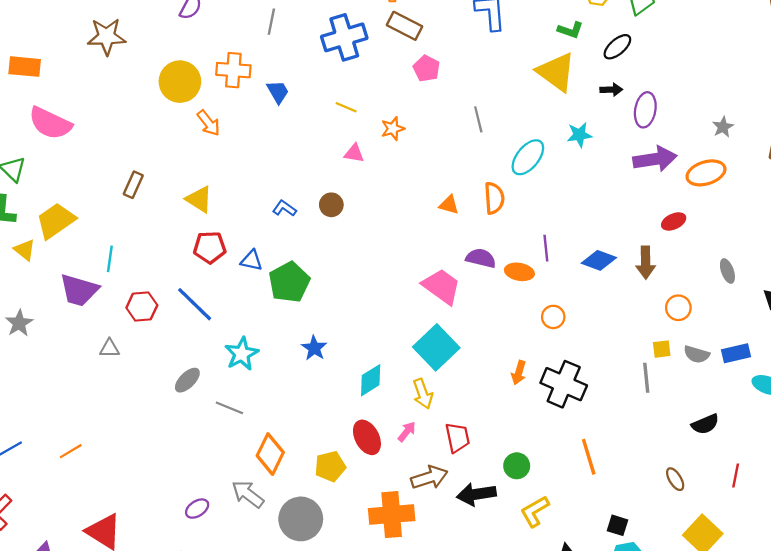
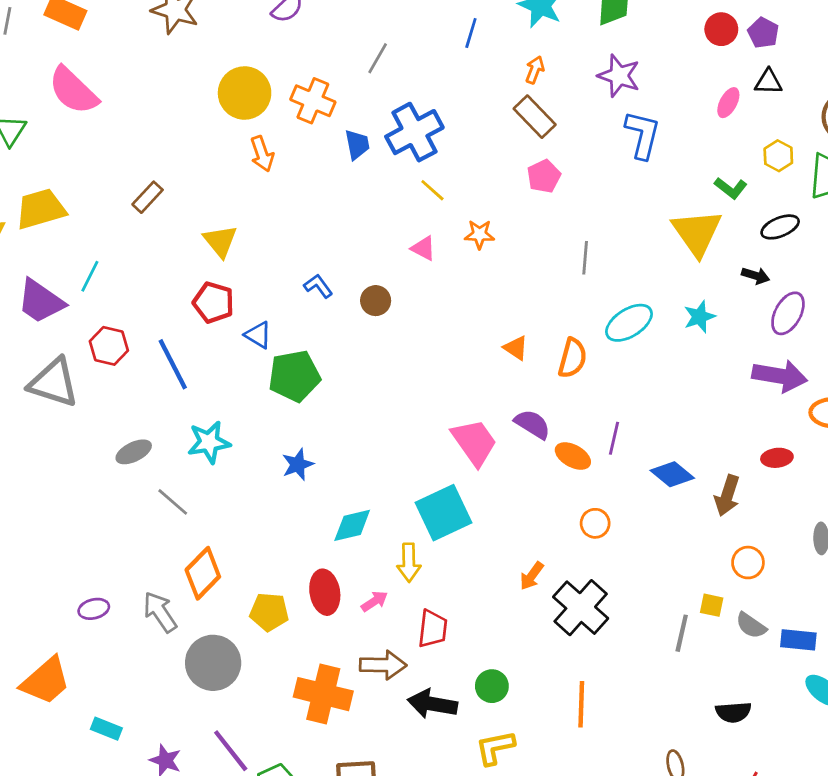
blue cross: (344, 37) -> (414, 132), moved, turned -30
cyan star: (579, 135) -> (699, 317), turned -30
gray triangle: (109, 348) -> (54, 383), size x2.0

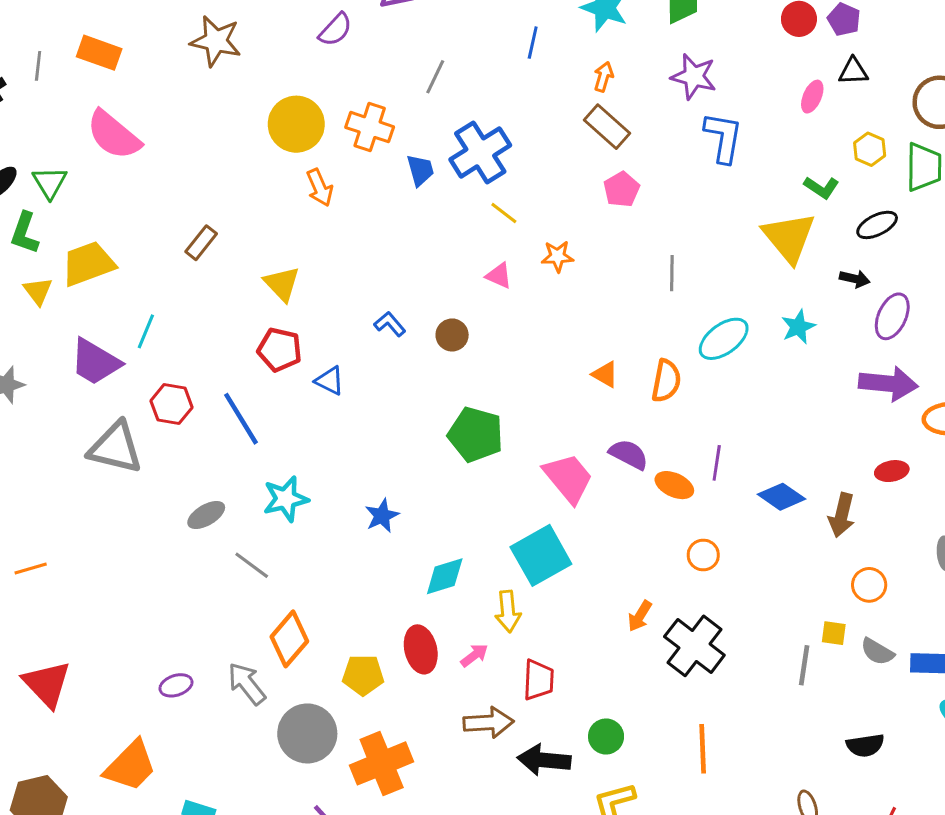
green pentagon: (294, 376) -> (476, 435), moved, turned 30
orange cross: (323, 694) -> (382, 763), moved, turned -32

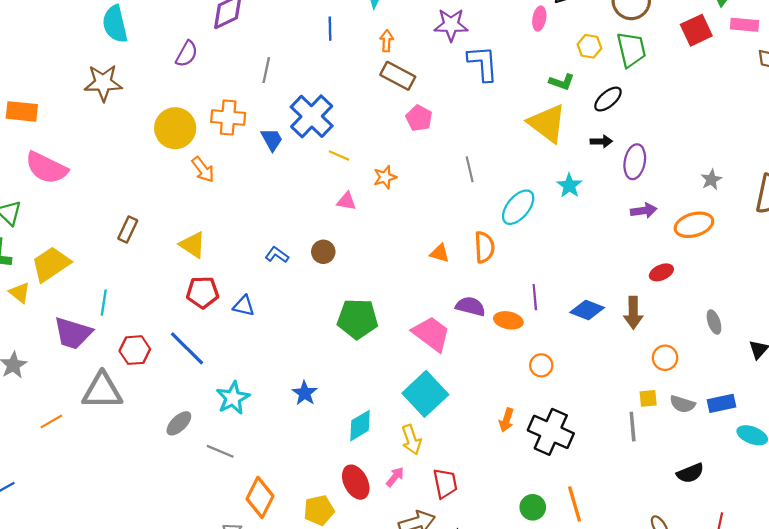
purple arrow: (888, 384) -> (644, 211), size x0.6
orange line: (31, 568) -> (51, 421), moved
green circle: (606, 736) -> (533, 507), moved

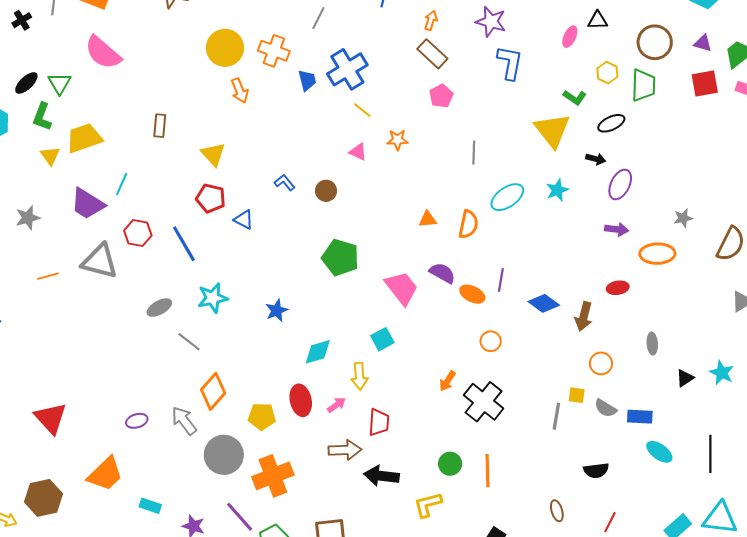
brown rectangle: (128, 230) -> (160, 126), turned -35
orange triangle: (440, 253) -> (428, 219), turned -36
cyan square: (425, 394) -> (382, 339), size x0.6

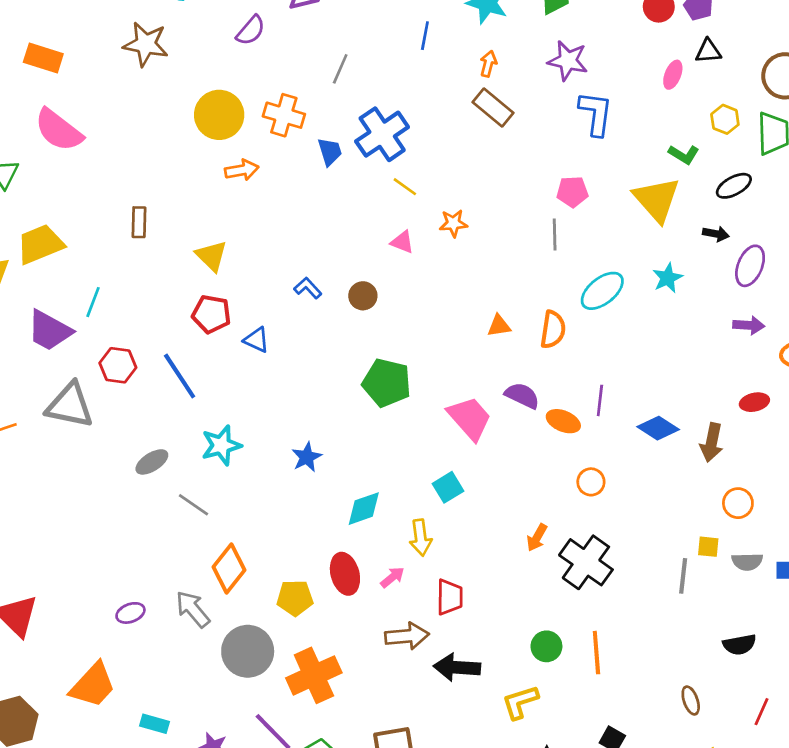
orange arrow: (240, 91) -> (242, 170), turned -75
pink pentagon: (441, 96) -> (572, 192), moved, turned 30
gray semicircle: (605, 408) -> (747, 562), turned -30

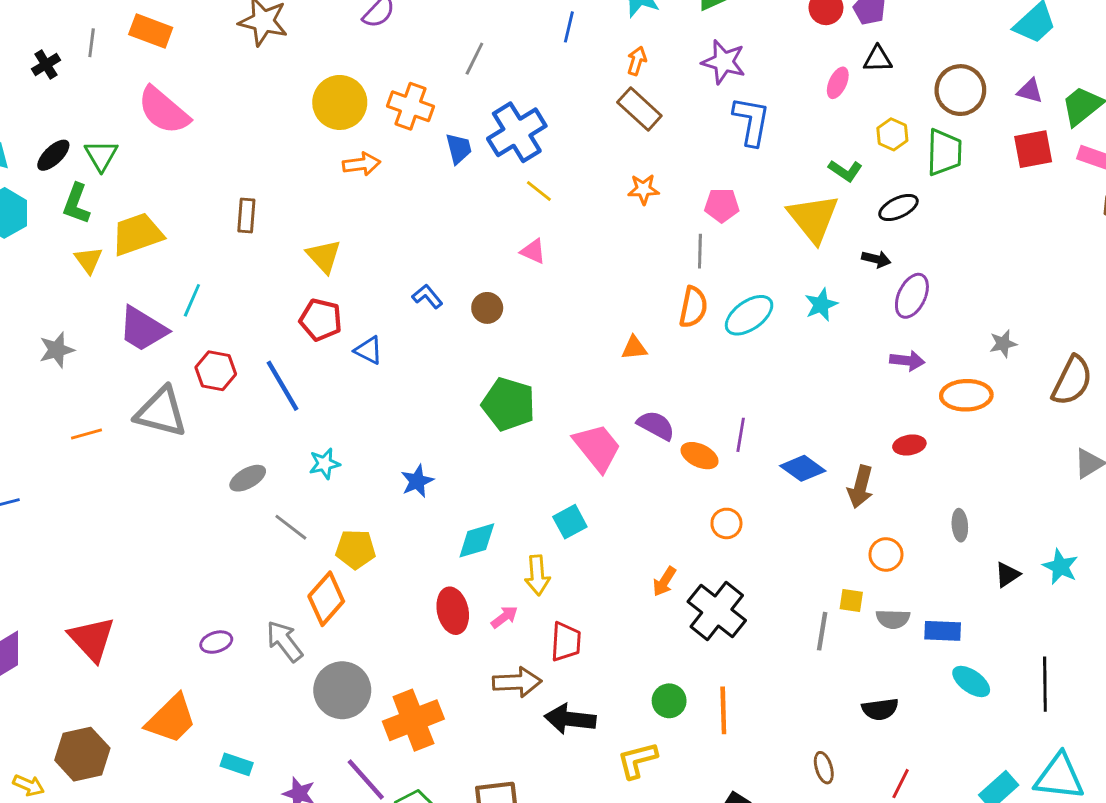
orange star: (453, 223) -> (643, 189), moved
orange semicircle: (553, 330) -> (693, 307), moved
cyan star: (221, 445) -> (324, 464), size x0.7
yellow pentagon: (295, 598) -> (356, 549), moved

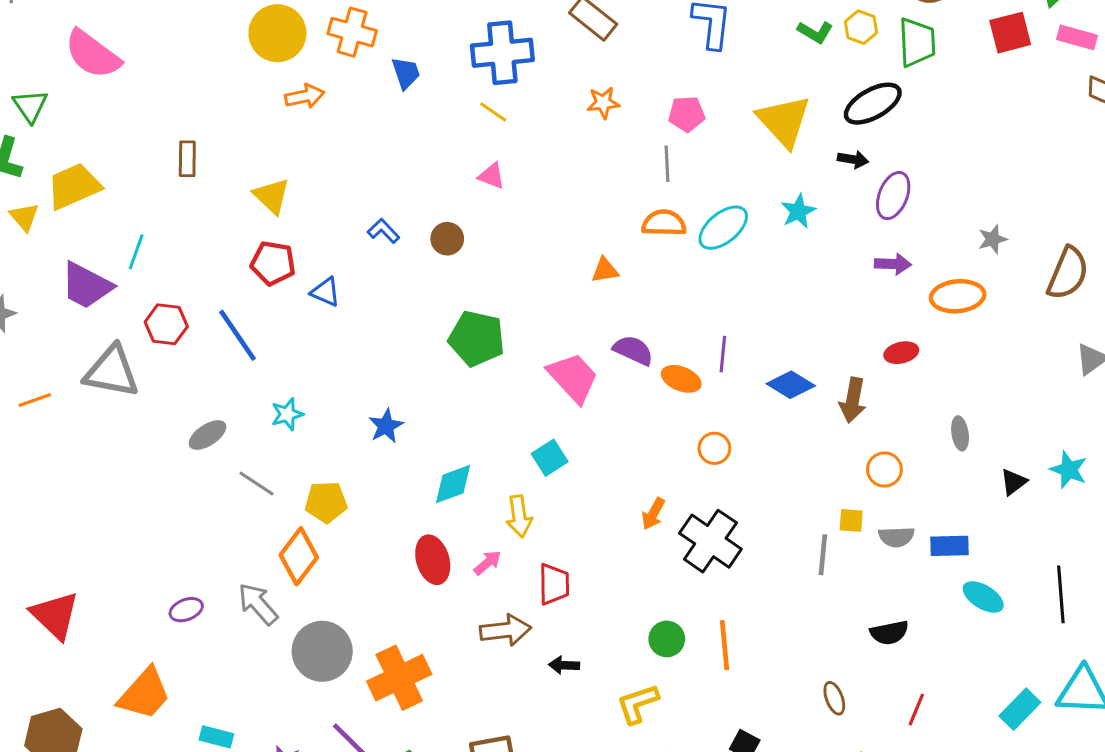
blue cross: (517, 132) -> (502, 53), moved, turned 30
green L-shape: (845, 171) -> (815, 32), moved
black ellipse: (898, 208) -> (873, 104), size x1.4
orange semicircle: (693, 307) -> (664, 223), turned -96
black arrow: (570, 719) -> (564, 665), size x0.6

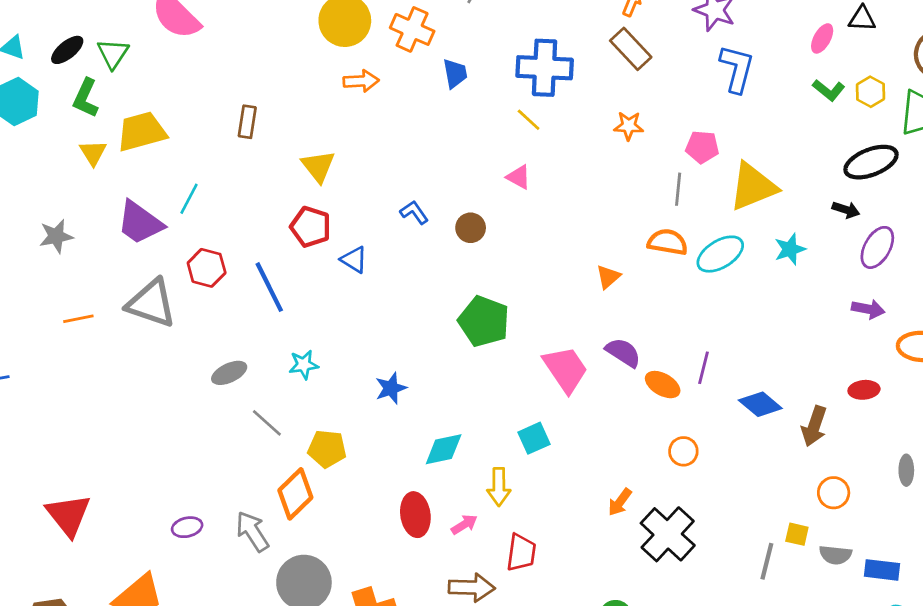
yellow triangle: (784, 121) -> (753, 187), moved, turned 42
orange triangle: (605, 270) -> (608, 277), turned -40

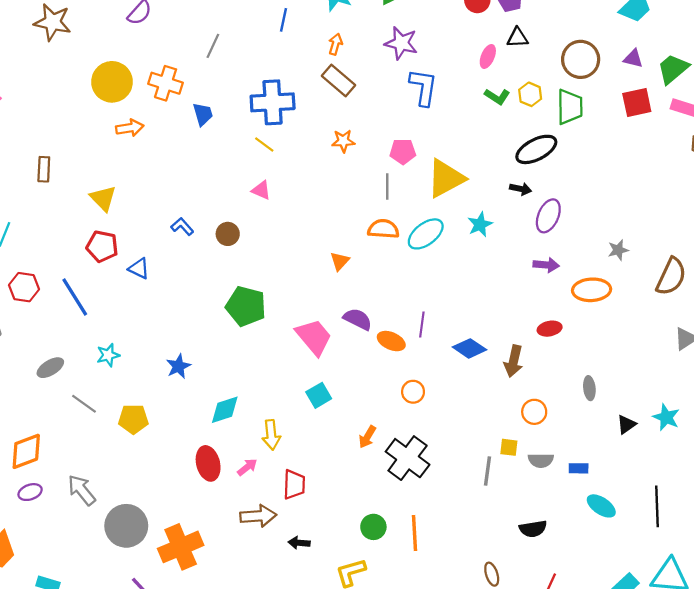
cyan square: (534, 438) -> (319, 395), moved
orange diamond: (295, 494) -> (26, 451), moved, turned 30
blue rectangle: (882, 570) -> (579, 468), size x0.7

